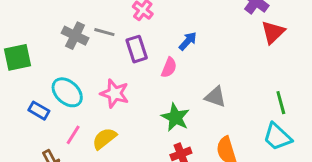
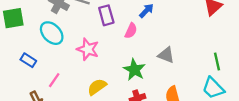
cyan ellipse: (67, 92) -> (52, 33), moved
yellow semicircle: (104, 139) -> (97, 87), moved

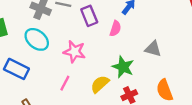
blue rectangle: (28, 60) -> (16, 69), size x1.5
pink line: (54, 80) -> (65, 83), moved
yellow semicircle: (97, 87) -> (100, 84), moved

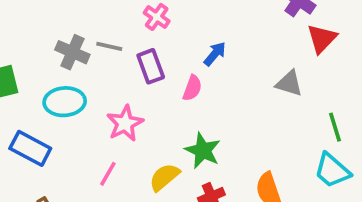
cyan ellipse: (37, 39) -> (65, 102), turned -45
gray triangle: (153, 49) -> (289, 83), moved
pink star: (74, 52) -> (125, 123), turned 30

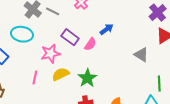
purple rectangle: (151, 66) -> (70, 37), moved, turned -48
pink line: (108, 174) -> (35, 78), turned -32
yellow semicircle: (164, 177) -> (61, 74), moved

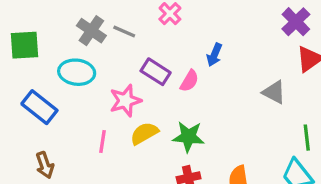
blue arrow: (107, 29) -> (214, 55), turned 152
green star: (87, 78) -> (188, 137), turned -30

